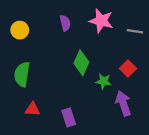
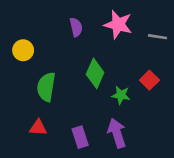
yellow circle: (20, 30) -> (23, 50), moved
green semicircle: (22, 74) -> (46, 87), moved
purple arrow: (123, 103) -> (117, 133), moved

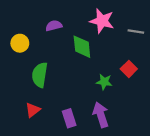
purple semicircle: (76, 27) -> (54, 26), moved, turned -91
green diamond: (95, 73) -> (82, 47), moved, turned -30
red triangle: (38, 128) -> (33, 110), turned -42

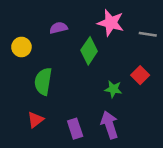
green diamond: (82, 47) -> (89, 51), turned 40

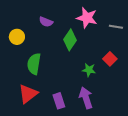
purple semicircle: (58, 28) -> (46, 22), turned -144
red triangle: (35, 120) -> (28, 94), size x1.5

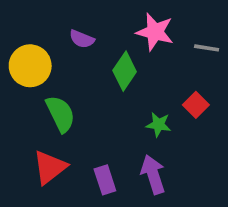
yellow circle: (17, 37) -> (30, 66), size x1.5
green semicircle: (34, 64) -> (60, 114), turned 145

